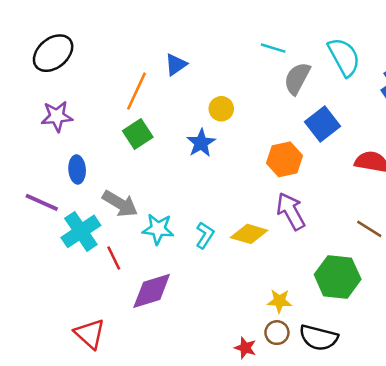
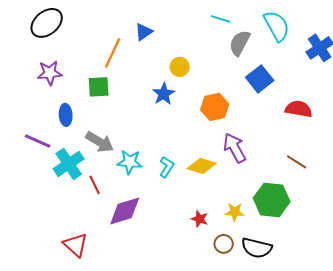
green square: (138, 134) -> (99, 87), moved, turned 30
orange hexagon: (285, 159) -> (215, 107), moved
yellow star: (279, 301) -> (235, 212), moved
red star: (245, 348) -> (200, 219), moved

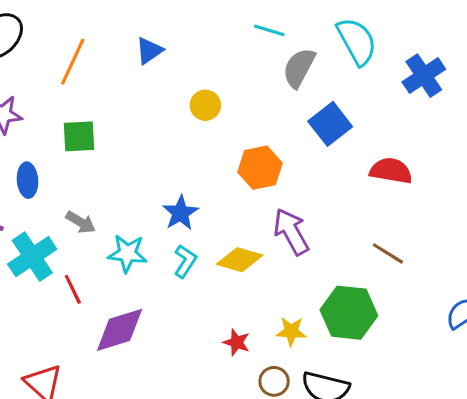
orange line: (113, 53) -> (73, 62), moved
blue star: (164, 94) -> (180, 213), moved
gray arrow: (100, 142) -> (81, 222), size x0.7

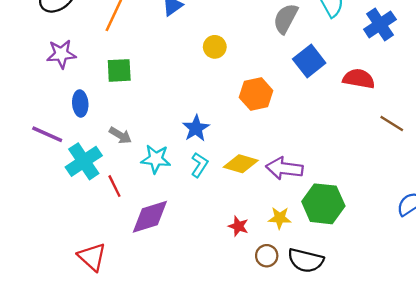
red semicircle: (391, 171) -> (359, 79), moved
purple arrow: (291, 232) -> (284, 168), moved, turned -54
brown line: (388, 253) -> (392, 124), moved

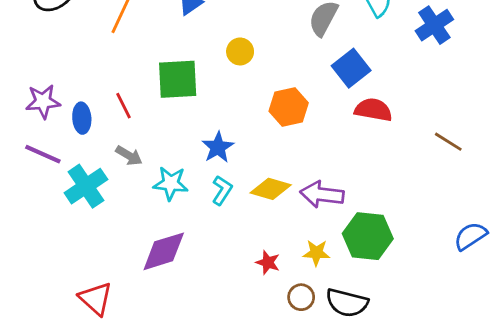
purple star: (61, 54) -> (43, 101), moved
green square: (119, 70) -> (178, 79), moved, size x1.4
red semicircle: (359, 79) -> (373, 110), moved
red line: (114, 186) -> (123, 106), moved

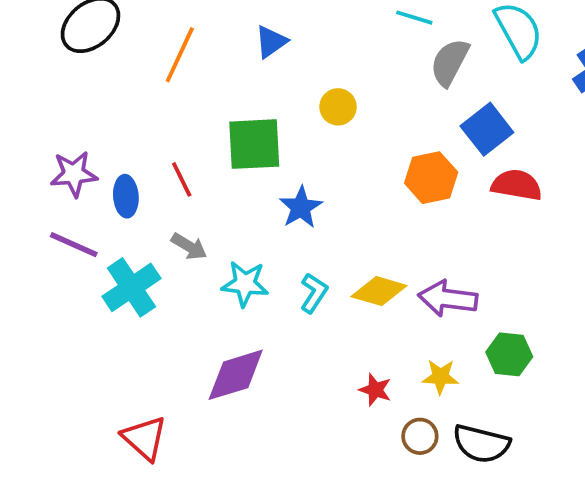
orange hexagon: (289, 107) -> (431, 178), moved
blue star: (218, 147) -> (301, 207), moved
green hexagon: (368, 236) -> (509, 354), size x0.7

